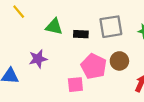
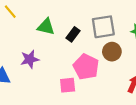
black rectangle: (81, 34) -> (73, 34), turned -56
brown circle: (119, 61) -> (112, 52), moved

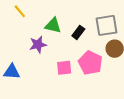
purple star: (30, 59) -> (38, 45), moved
pink square: (68, 85) -> (64, 68), moved

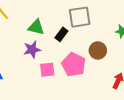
gray square: (107, 25) -> (80, 17), moved
purple star: (38, 45) -> (32, 49), moved

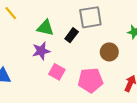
pink pentagon: (74, 65) -> (90, 80), moved, turned -30
pink square: (47, 70) -> (57, 72), turned 35

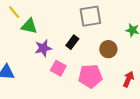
green triangle: (45, 28) -> (29, 26), moved
black rectangle: (72, 35) -> (72, 42), moved

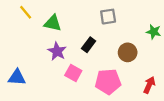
gray square: (90, 16) -> (108, 17), size x0.7
green triangle: (29, 26) -> (53, 23), moved
purple star: (43, 48) -> (57, 51), turned -30

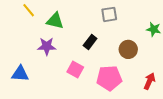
purple star: (57, 51) -> (47, 46), moved, turned -30

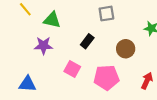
blue triangle: (20, 74) -> (27, 84), moved

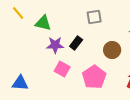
purple star: (43, 46) -> (55, 45), moved
pink pentagon: (106, 78) -> (94, 77), turned -30

